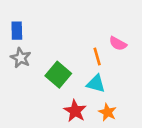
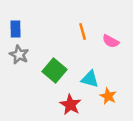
orange line: (97, 56) -> (83, 31), moved
orange star: (107, 112) -> (108, 96), moved

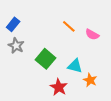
blue rectangle: (15, 29) -> (13, 24), turned 40
orange line: (83, 31) -> (69, 26), turned -32

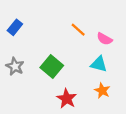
gray star: (16, 46) -> (15, 66), moved
cyan triangle: (75, 66) -> (99, 64), moved

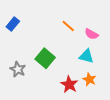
gray star: (15, 66) -> (18, 69), moved
red star: (67, 99) -> (69, 84), moved

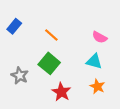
orange line: (68, 26) -> (51, 35), moved
red star: (69, 84) -> (61, 92), moved

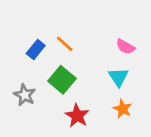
blue rectangle: (14, 26) -> (36, 49), moved
cyan triangle: (94, 61) -> (119, 77), turned 42

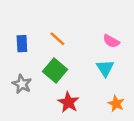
blue rectangle: (36, 49) -> (22, 44), moved, turned -42
orange star: (123, 109) -> (116, 104), moved

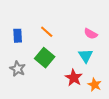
red star: (68, 102) -> (74, 78), moved

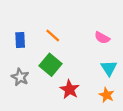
cyan triangle: (86, 56) -> (109, 68), moved
red star: (74, 78) -> (70, 89), moved

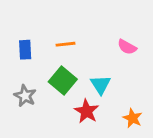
orange line: (53, 36) -> (66, 44), turned -48
cyan triangle: (109, 68) -> (100, 85), moved

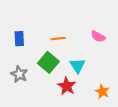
orange line: (66, 44) -> (58, 39), moved

